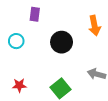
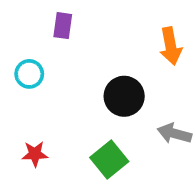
black circle: (62, 42) -> (124, 96), moved

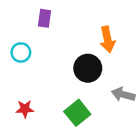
orange arrow: (171, 46) -> (107, 39), moved

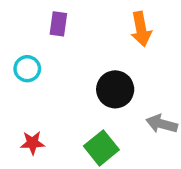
orange arrow: (107, 39) -> (141, 29), moved

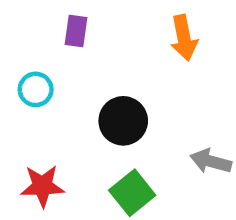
black circle: (115, 89) -> (123, 121), moved
red star: (32, 143) -> (42, 186), size x1.4

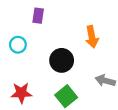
orange arrow: (184, 38) -> (92, 37), moved

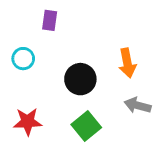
orange arrow: (92, 37) -> (127, 63), moved

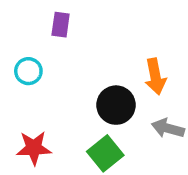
black circle: (80, 79) -> (116, 105), moved

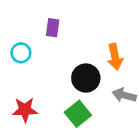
purple rectangle: (61, 25) -> (53, 28), moved

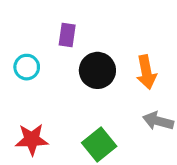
black circle: (86, 78) -> (97, 70), moved

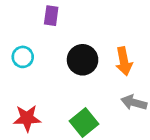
purple rectangle: (67, 35) -> (51, 16), moved

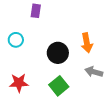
black circle: (83, 60) -> (58, 53), moved

